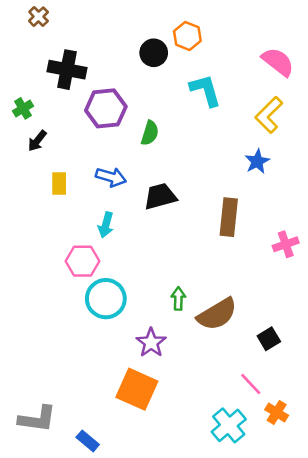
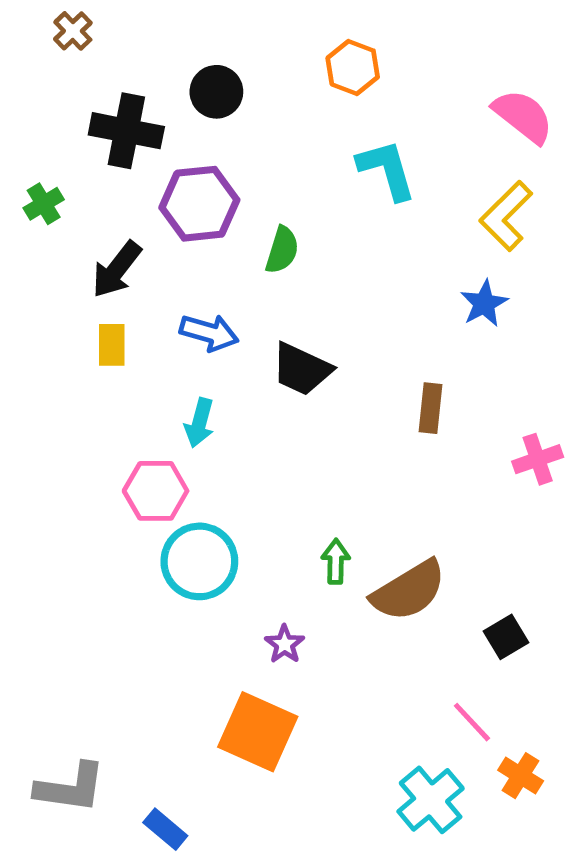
black circle: (154, 53) -> (216, 92), moved
black arrow: (37, 141) -> (117, 269), moved, size x1.4
black trapezoid: (160, 196) -> (302, 369), turned -140
brown rectangle: (229, 217) -> (431, 408), size x0.7
purple star: (151, 343) -> (285, 644), size x0.7

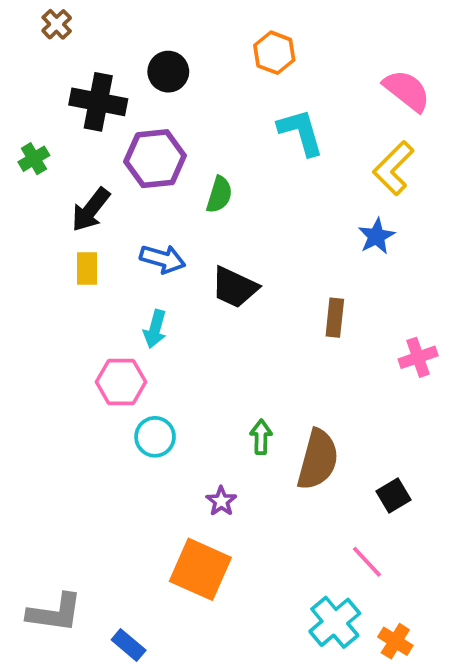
cyan circle: (199, 561) -> (155, 437), size x0.7
brown semicircle: (409, 591) -> (318, 460), turned -44
orange cross: (521, 776) -> (395, 641), moved

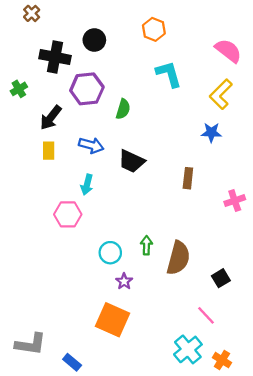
blue star: (376, 236) -> (211, 133), turned 30
cyan circle: (155, 437) -> (110, 253), moved

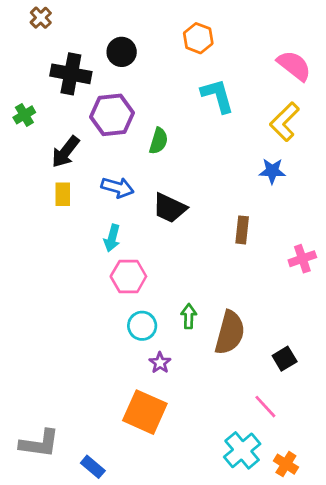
pink hexagon: (68, 214) -> (128, 276), moved

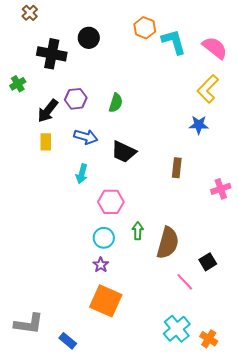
cyan L-shape: (217, 96) -> (174, 42), moved
purple hexagon: (112, 115) -> (76, 99), moved, size x0.7
pink hexagon: (128, 276) -> (111, 202), moved
purple star: (160, 363) -> (101, 265), moved
pink line: (265, 407) -> (185, 282), moved

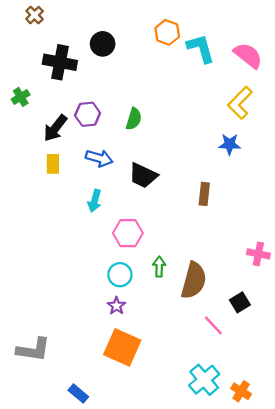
pink cross: (221, 189) -> (258, 254), moved, turned 30
gray L-shape: (29, 324) -> (33, 350), moved

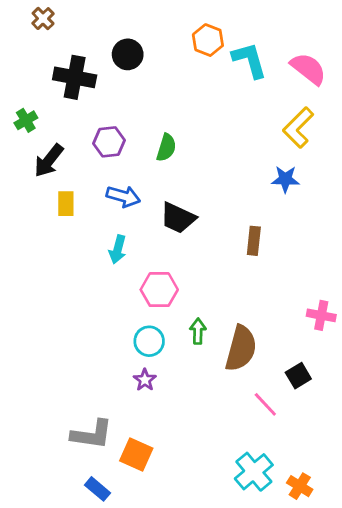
black arrow: (55, 128) -> (49, 161), moved
orange square: (122, 347) -> (136, 455), moved, size x0.7
gray L-shape: (33, 350) -> (92, 434), moved

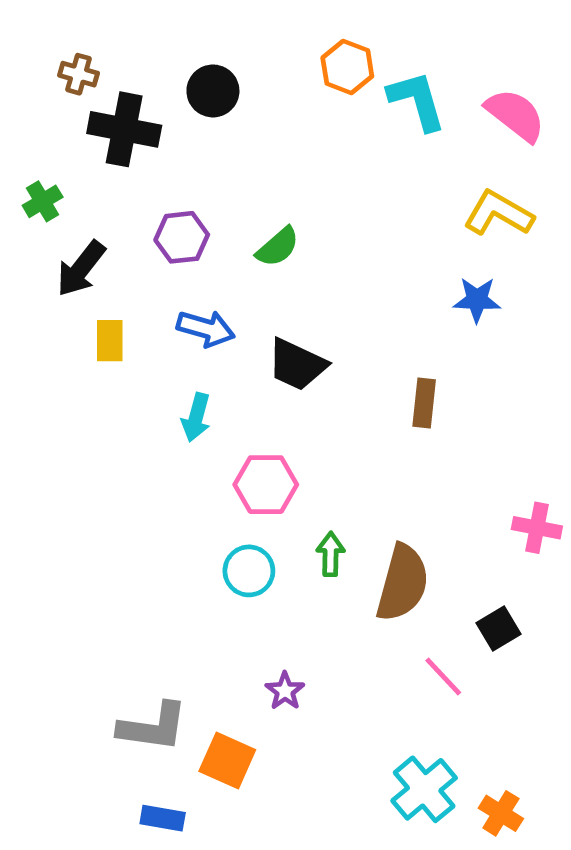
brown cross: (43, 19) -> (79, 74), moved, turned -30
yellow L-shape: (298, 128) -> (499, 213), turned 75
green semicircle: (166, 148) -> (278, 247), turned 32
purple star: (145, 380) -> (285, 691), moved
blue rectangle: (98, 489) -> (163, 818), turned -30

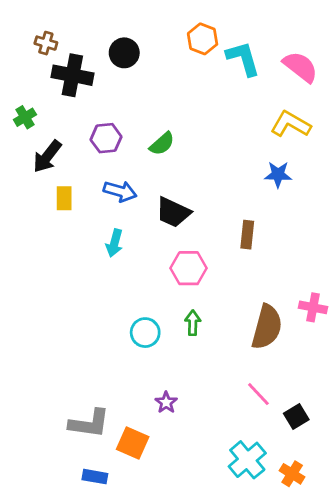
pink hexagon: (266, 485) -> (189, 268), moved
brown semicircle: (403, 583) -> (267, 327), moved
black square: (499, 629) -> (296, 416), moved

